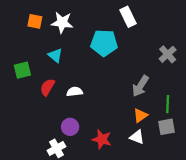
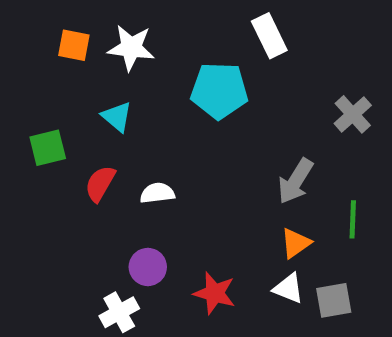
gray square: (166, 127) -> (334, 300), moved

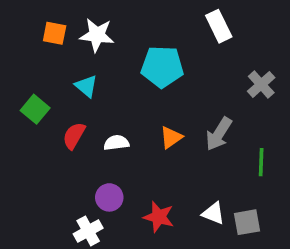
white rectangle: (269, 36) -> (219, 26), moved
green square: (48, 148) -> (35, 109), turned -36
orange triangle: (296, 243) -> (171, 137), moved

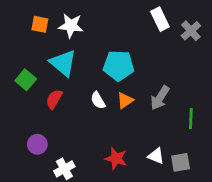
cyan pentagon: (162, 67) -> (119, 66), moved
gray cross: (261, 84) -> (191, 31), moved
cyan triangle: (86, 86) -> (63, 63), size x1.6
white semicircle: (116, 143) -> (98, 100), moved, turned -114
purple circle: (109, 197) -> (37, 144), moved

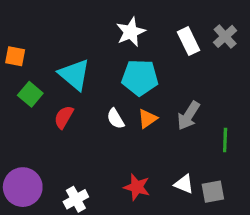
white rectangle: (160, 19) -> (189, 41), moved
orange square: (40, 24) -> (15, 56), moved
white star: (71, 26) -> (131, 32), moved, turned -30
purple circle: (37, 144) -> (23, 187), moved, size x1.6

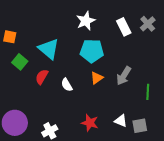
white semicircle: (116, 119) -> (67, 85), moved

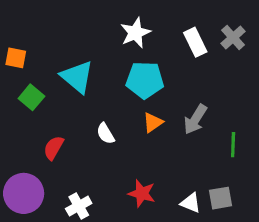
red semicircle: (42, 77) -> (54, 148), moved
white triangle: (121, 121) -> (191, 203), moved

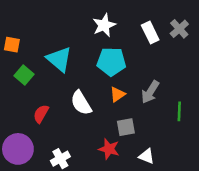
white semicircle: (106, 134) -> (81, 103), size x1.5
gray square: (220, 198) -> (126, 127), moved

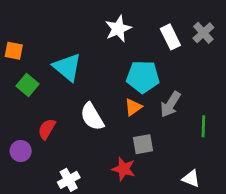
cyan pentagon: (111, 62) -> (143, 77), moved
purple circle: (18, 149) -> (21, 151), moved, size x0.6
white triangle: (147, 156) -> (191, 179), moved

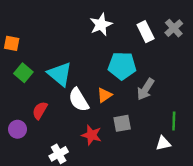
cyan triangle: (67, 67) -> (60, 74), moved
orange triangle: (133, 107) -> (104, 95), moved
green line: (203, 126) -> (174, 121), moved
red star: (124, 169) -> (92, 135), moved
white triangle: (191, 179) -> (163, 143), moved, turned -35

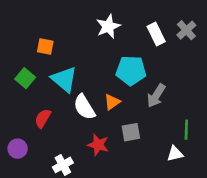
orange square: (12, 43) -> (45, 47), moved
purple circle: (17, 129) -> (18, 149), moved

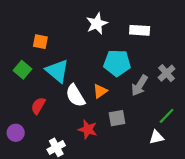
gray cross: (186, 30) -> (167, 73), moved
white rectangle: (156, 34) -> (140, 30), turned -60
green line: (186, 130) -> (167, 116), turned 42

